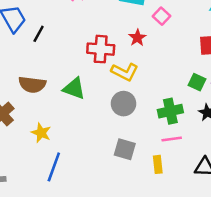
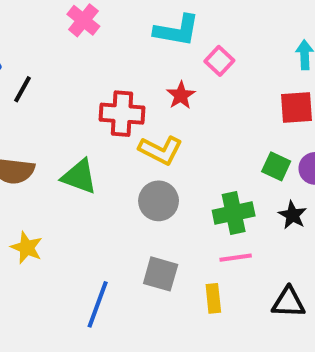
blue line: (54, 167) -> (98, 304), moved

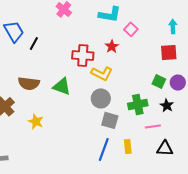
pink line: (236, 258) -> (153, 126), moved
gray square: (161, 274) -> (110, 120), moved
blue line: (98, 304) -> (104, 149), moved

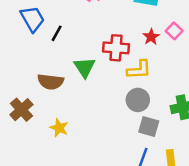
pink square: (131, 29) -> (174, 31), moved
yellow L-shape: (102, 73) -> (139, 70), turned -30
green triangle: (62, 86) -> (84, 67), moved, turned 36

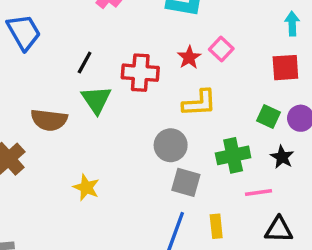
black line: (57, 33) -> (85, 63), moved
yellow L-shape: (139, 70) -> (199, 103), moved
yellow star: (59, 128) -> (86, 187), moved

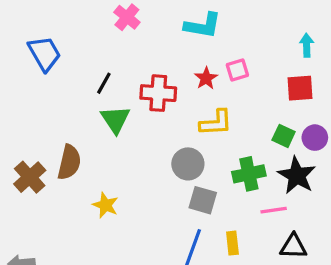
pink square: (221, 49) -> (237, 70), turned 30
brown semicircle: (49, 120) -> (69, 162), moved, turned -84
black star: (282, 157) -> (297, 175), size x1.6

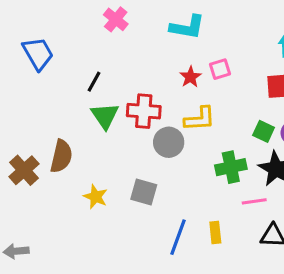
red cross: (158, 93) -> (144, 111), moved
gray circle: (188, 164) -> (169, 142), moved
gray square: (203, 200) -> (144, 192), moved

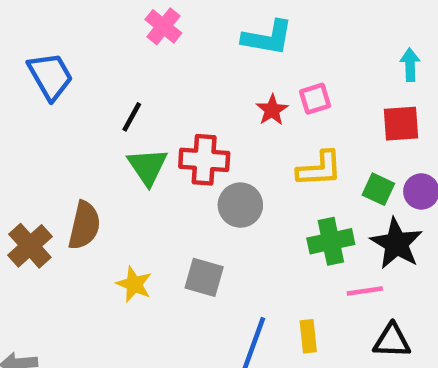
yellow L-shape: (200, 119) -> (320, 169), moved

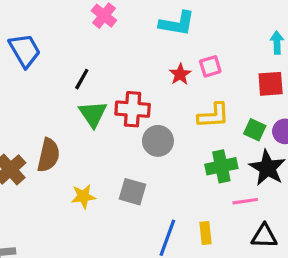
yellow star: (134, 284) -> (83, 196), turned -30

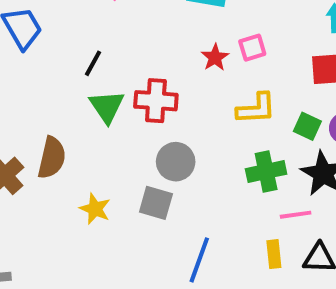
gray circle: (158, 141) -> (176, 162), moved
yellow star: (83, 196) -> (95, 209), turned 30
yellow rectangle: (206, 233) -> (274, 254), moved

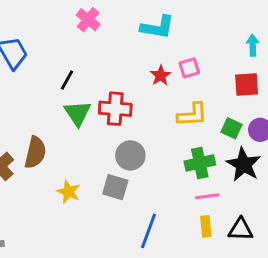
pink line: (296, 215) -> (207, 196), moved

